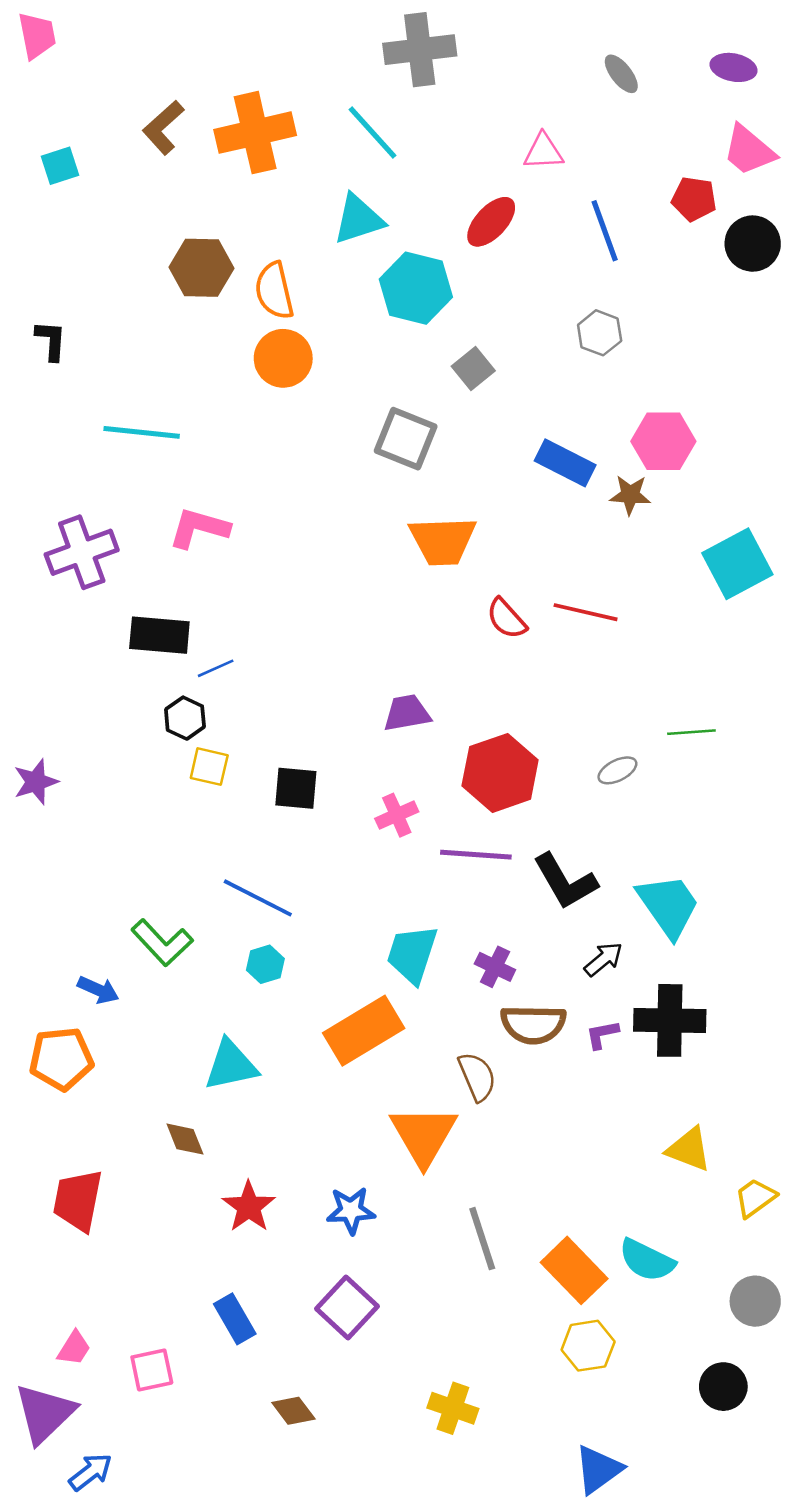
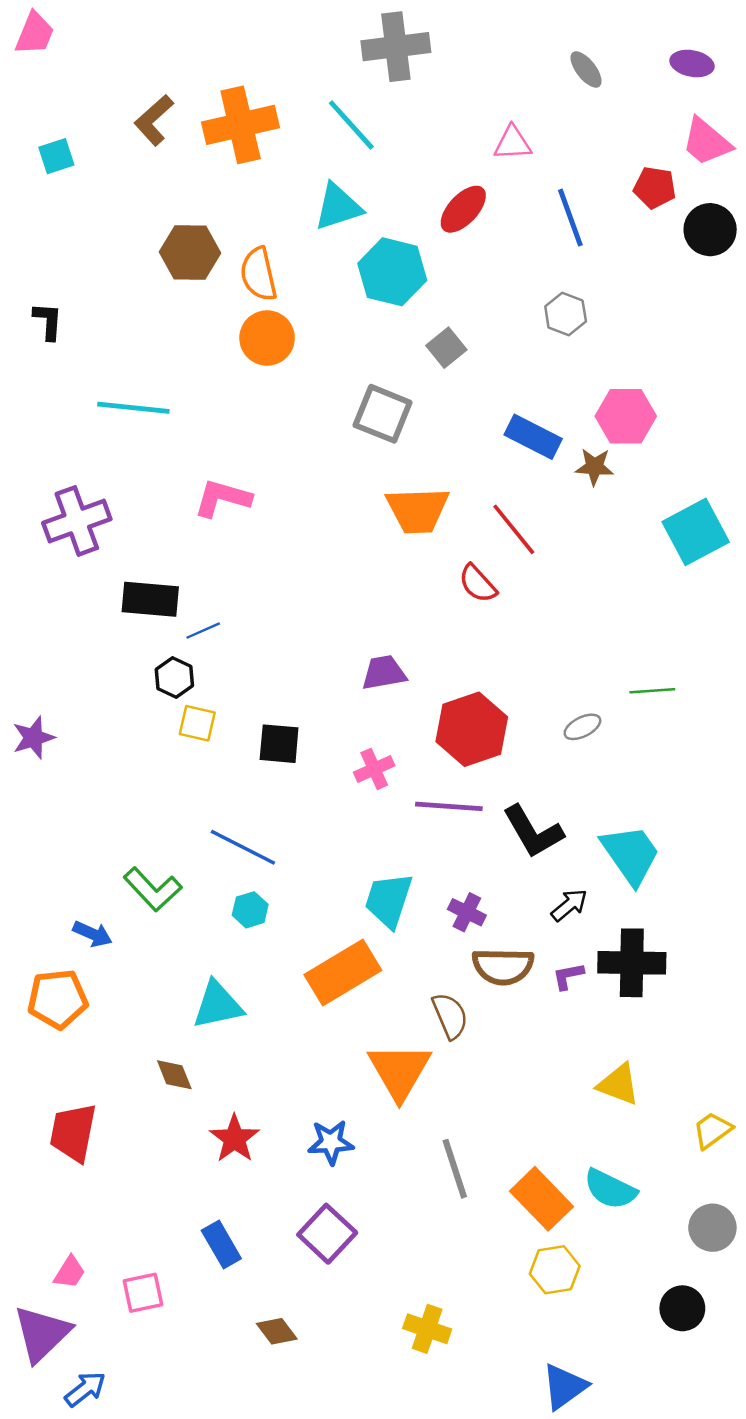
pink trapezoid: (37, 36) -> (35, 33), turned 33
pink L-shape: (199, 528) -> (222, 498), moved
red line: (586, 612) -> (514, 529), moved, turned 38
yellow triangle: (689, 1149) -> (619, 1084), moved

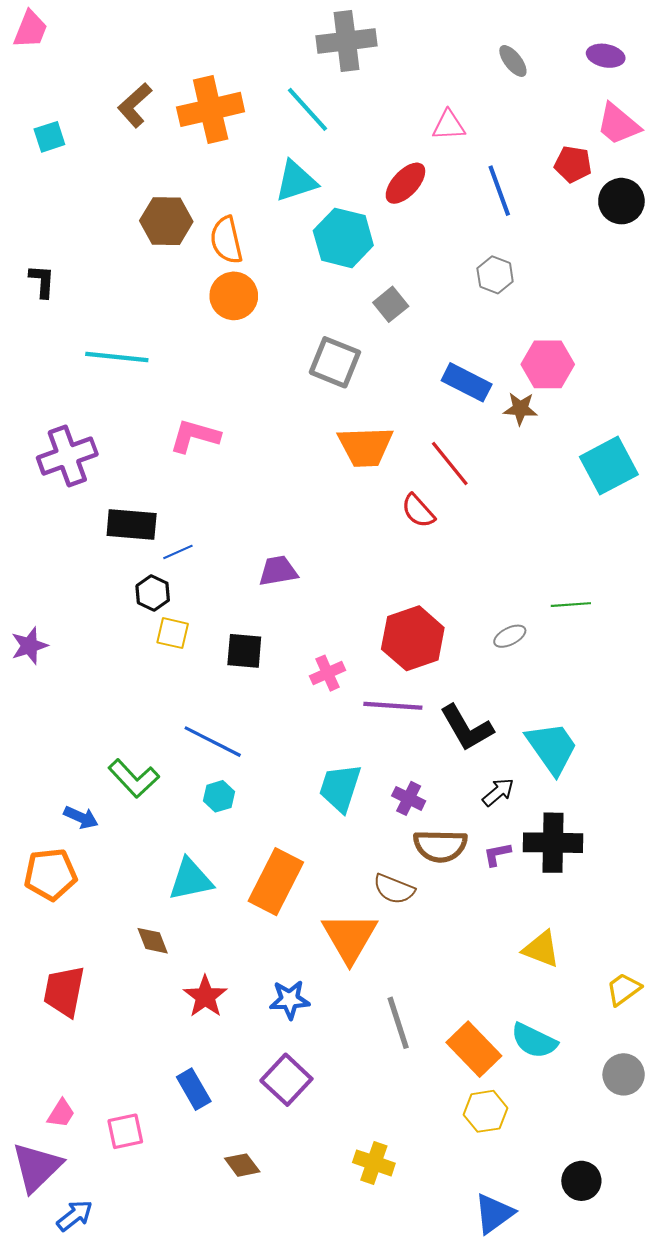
purple trapezoid: (384, 673) -> (278, 571), moved
orange rectangle: (343, 972) -> (276, 882), moved, turned -32
brown semicircle: (450, 1016) -> (394, 889), turned 135
black circle: (682, 1308) -> (581, 1181), moved

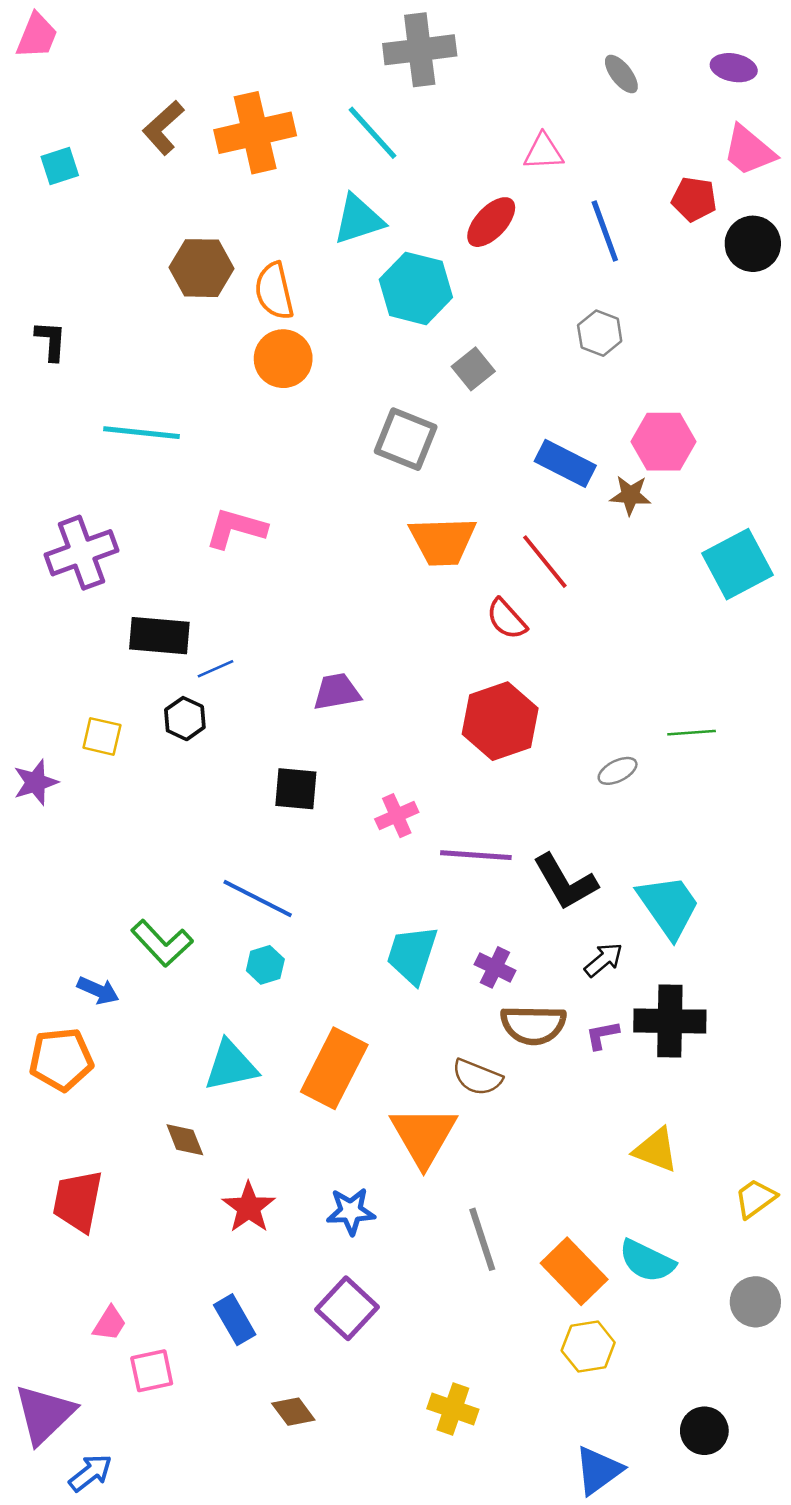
yellow square: (173, 633) -> (102, 736), moved
red hexagon: (413, 638) -> (500, 721), moved
pink trapezoid: (61, 1113) -> (110, 1324), moved

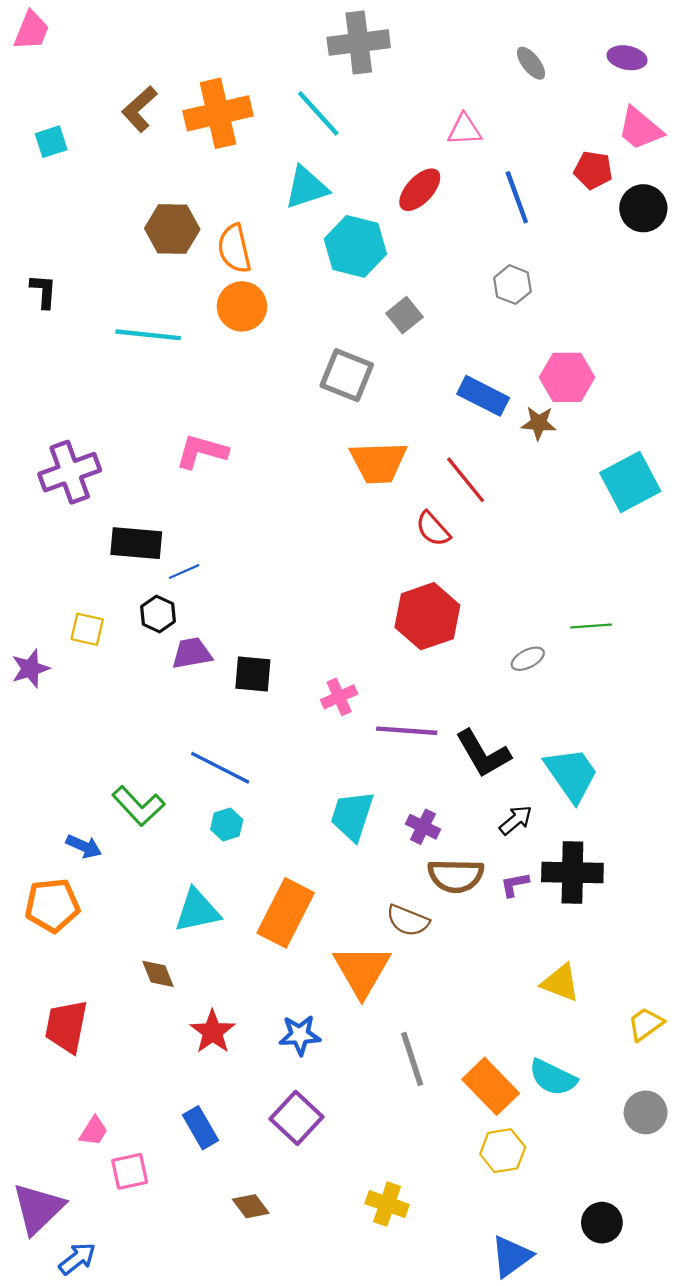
cyan line: (141, 433) -> (148, 335), moved
purple trapezoid: (337, 692) -> (192, 653), moved

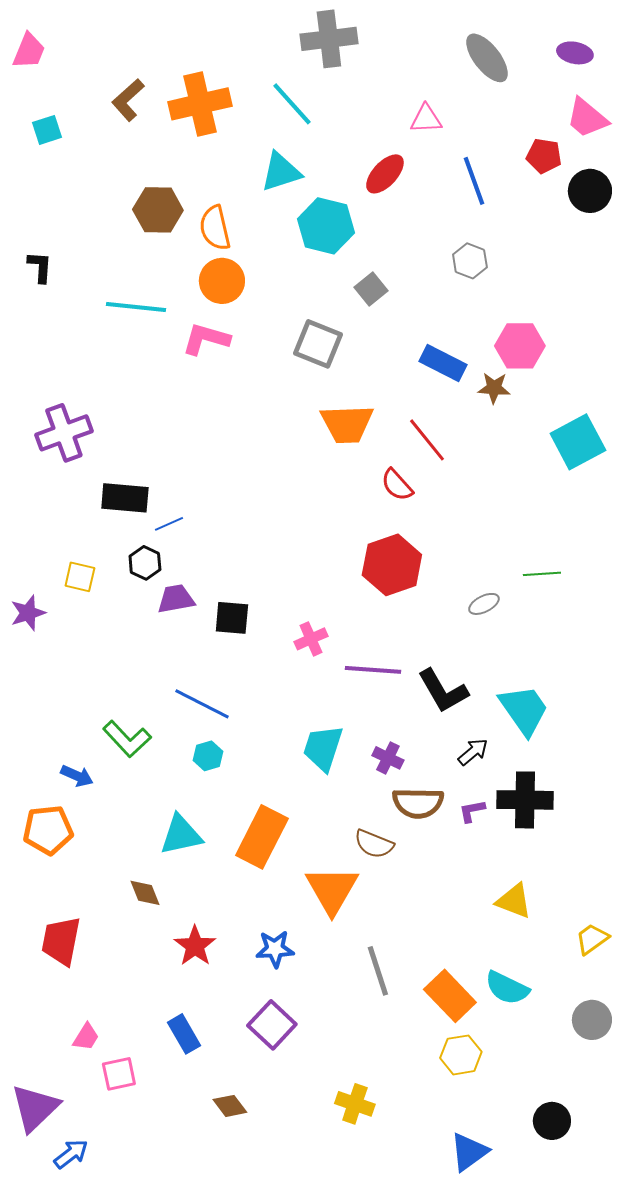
pink trapezoid: (31, 30) -> (29, 51), moved
gray ellipse: (531, 63) -> (487, 58), size x1.6
pink L-shape: (202, 451) -> (206, 339), moved

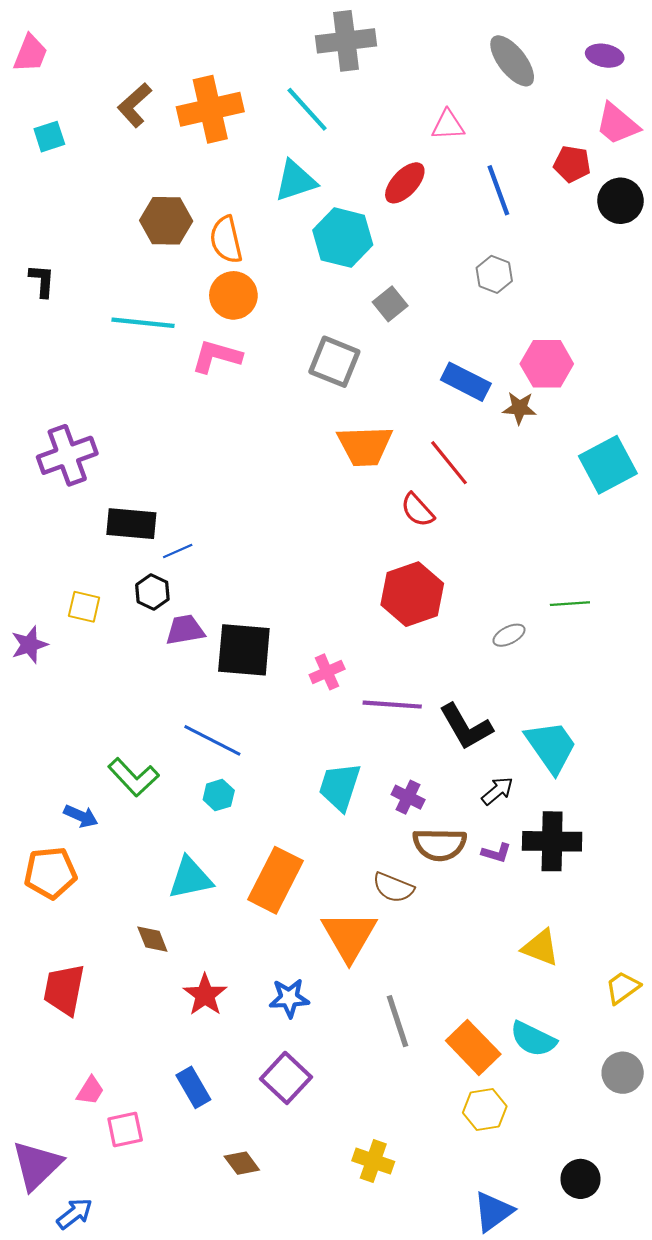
black square: (232, 618) -> (244, 650), size x1.5
purple L-shape: (472, 811) -> (496, 853), turned -152

